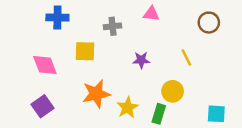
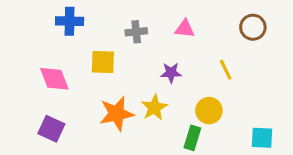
pink triangle: (151, 14) -> (185, 29), moved
purple square: (42, 106) -> (51, 129), turned -30
yellow star: (128, 108) -> (154, 108), moved

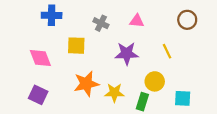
gray cross: (136, 32) -> (101, 23), turned 32
purple star: (171, 73) -> (127, 53), size x1.5
yellow star: (154, 108) -> (114, 93), moved, turned 30
cyan square: (262, 138) -> (183, 98), moved

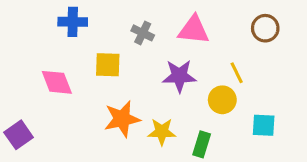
pink triangle: (137, 21) -> (194, 30), size x1.5
yellow circle: (155, 81) -> (222, 100), moved
purple square: (38, 95) -> (19, 135), moved, turned 30
cyan square: (183, 98) -> (264, 125), moved

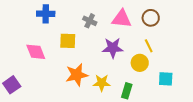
brown circle: (265, 28) -> (151, 18), moved

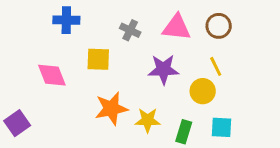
cyan square: (166, 79) -> (221, 127), moved

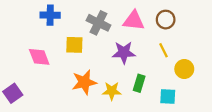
gray cross: (130, 30) -> (99, 23), size x1.5
yellow circle: (203, 91) -> (184, 69), moved
green rectangle: (184, 132) -> (139, 83), moved

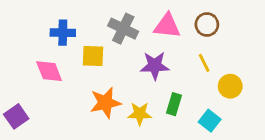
blue cross: (50, 15) -> (63, 33), moved
cyan square: (168, 96) -> (210, 121), turned 35

